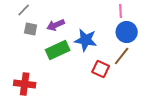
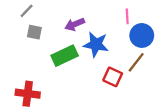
pink line: (121, 11) -> (127, 16), moved
purple arrow: (56, 25) -> (75, 24), moved

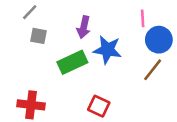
purple arrow: (75, 24) -> (84, 27), turned -54
red square: (113, 77) -> (99, 106), moved

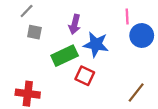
brown line: (153, 70) -> (136, 93), moved
red square: (99, 106) -> (85, 76), moved

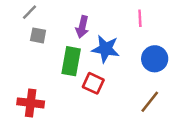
blue circle: (142, 35) -> (155, 59), moved
green rectangle: (65, 56) -> (71, 61), turned -55

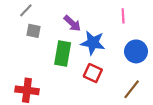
purple arrow: (82, 27) -> (72, 23), turned -60
red square: (93, 83) -> (93, 73), moved

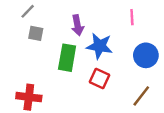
purple arrow: (72, 23) -> (77, 25), turned 36

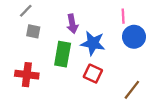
blue circle: (146, 55) -> (134, 37), moved
red cross: (29, 97) -> (27, 75), moved

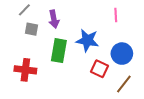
purple arrow: (72, 24) -> (54, 19), moved
blue circle: (134, 37) -> (122, 54), moved
red square: (93, 74) -> (100, 69), moved

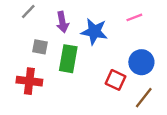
pink line: (116, 15) -> (134, 17), turned 72
gray square: (31, 29) -> (40, 47), moved
blue star: (87, 40) -> (94, 32), moved

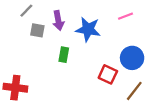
gray square: (40, 47) -> (37, 30), moved
green rectangle: (68, 59) -> (64, 55), size x0.6
red cross: (29, 81) -> (15, 88), moved

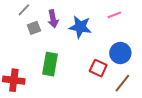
gray square: (37, 30) -> (34, 28), turned -32
green rectangle: (64, 55) -> (50, 64), moved, size x1.6

